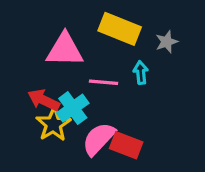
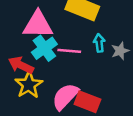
gray star: (167, 42) -> (120, 51), moved
cyan cross: (73, 108) -> (44, 48), moved

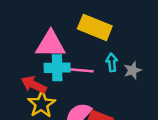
cyan cross: (44, 48) -> (57, 68), turned 35

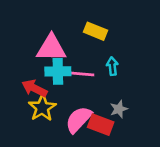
yellow rectangle: (95, 27) -> (95, 31), size x0.7
gray star: (133, 70) -> (119, 109), moved

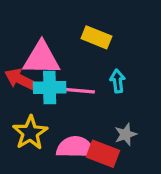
red arrow: (34, 88) -> (20, 79), moved
pink semicircle: (79, 119) -> (75, 147), turned 48

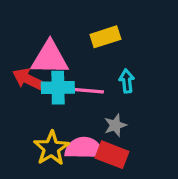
yellow rectangle: (96, 37) -> (105, 37), turned -40
yellow star: (30, 133) -> (51, 148), moved
gray star: (126, 134) -> (115, 125), moved

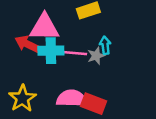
gray star: (115, 125) -> (96, 56), moved
yellow star: (51, 148) -> (22, 98), moved

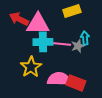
red arrow: (28, 44) -> (19, 19), moved
yellow star: (22, 98) -> (31, 67), moved

